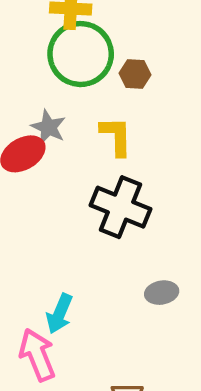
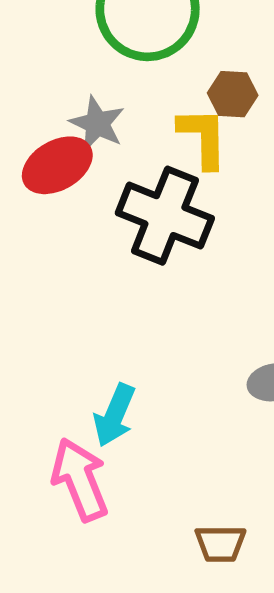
brown hexagon: (135, 74) -> (233, 94), moved
black cross: (121, 207) -> (165, 216), moved

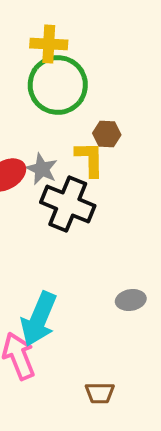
gray star: (97, 124) -> (42, 169), moved
cyan arrow: (115, 415) -> (39, 319), size x1.5

